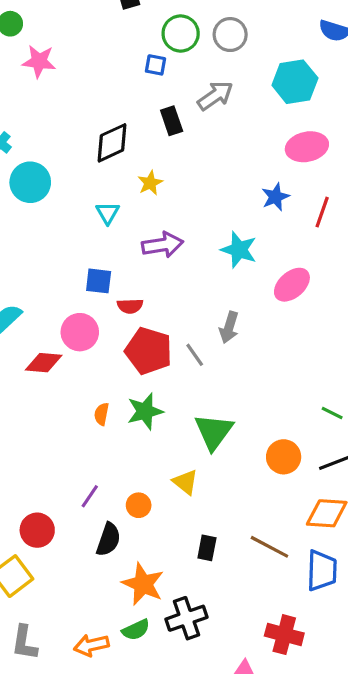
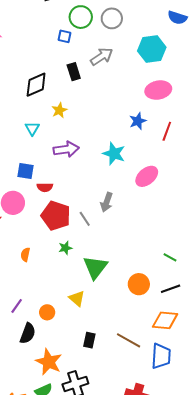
green star: (145, 411) -> (65, 248), moved, size x0.6

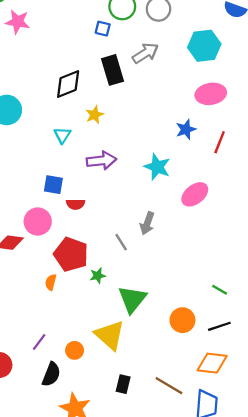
black rectangle: (74, 72) -> (112, 70), size x1.4
red pentagon: (56, 216) -> (71, 254), moved
yellow triangle: (77, 298) -> (110, 335), size x1.6

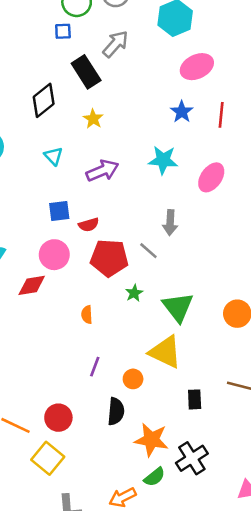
yellow star: (95, 115) -> (93, 119), moved
red pentagon: (71, 254) -> (109, 258), moved
purple line: (39, 342) -> (95, 367), moved

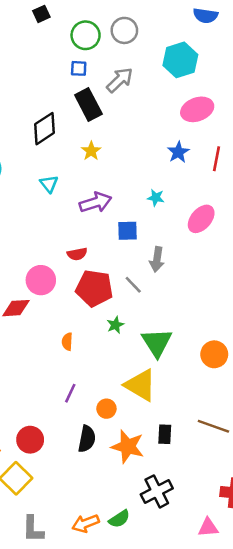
blue square: (63, 31) -> (79, 68), moved
cyan star: (163, 160) -> (156, 198), size x0.6
blue square: (59, 211) -> (127, 231), moved
orange star: (151, 440) -> (128, 446), moved
green semicircle: (154, 477) -> (119, 519), moved

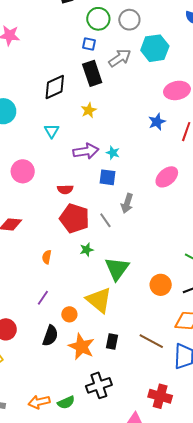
cyan hexagon: (180, 60) -> (155, 48), moved
cyan star: (156, 198) -> (113, 153), moved
pink circle: (41, 280) -> (23, 171), moved

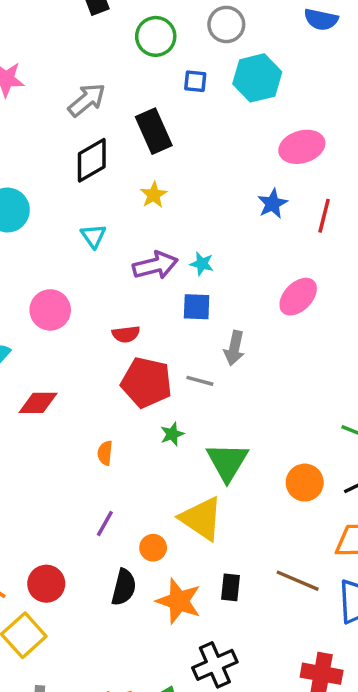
gray circle: (129, 20) -> (226, 24), moved
blue square: (89, 44) -> (195, 81), moved
gray arrow: (120, 58) -> (87, 100), moved
gray line: (105, 220) -> (200, 381), turned -35

